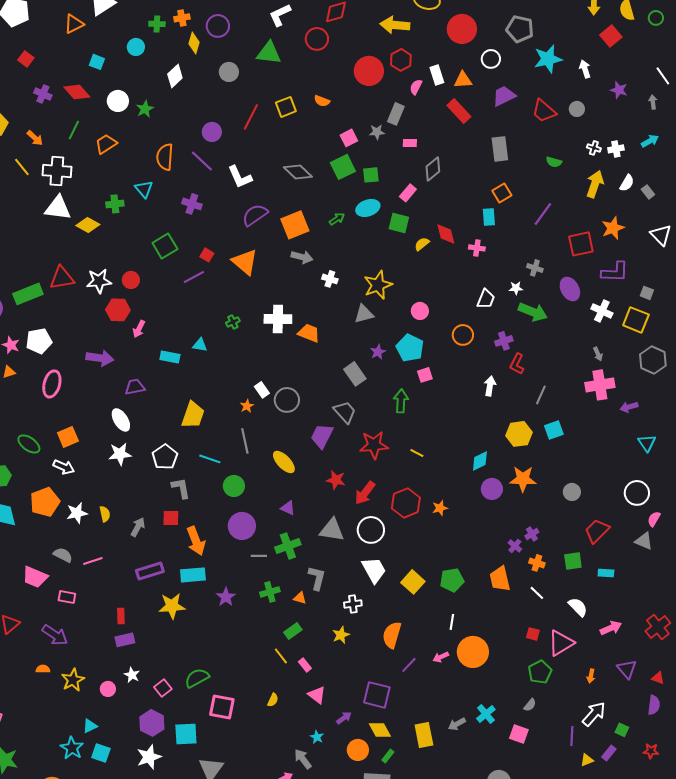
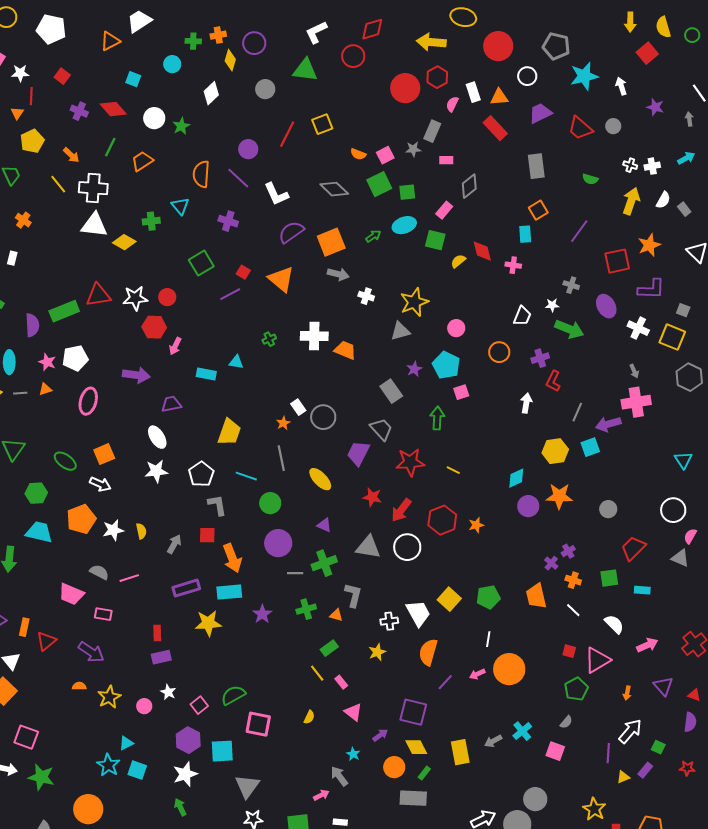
orange semicircle: (322, 101) -> (358, 154), moved
purple arrow: (629, 407) -> (608, 424), moved, size x1.4
white trapezoid: (374, 570) -> (418, 613), moved

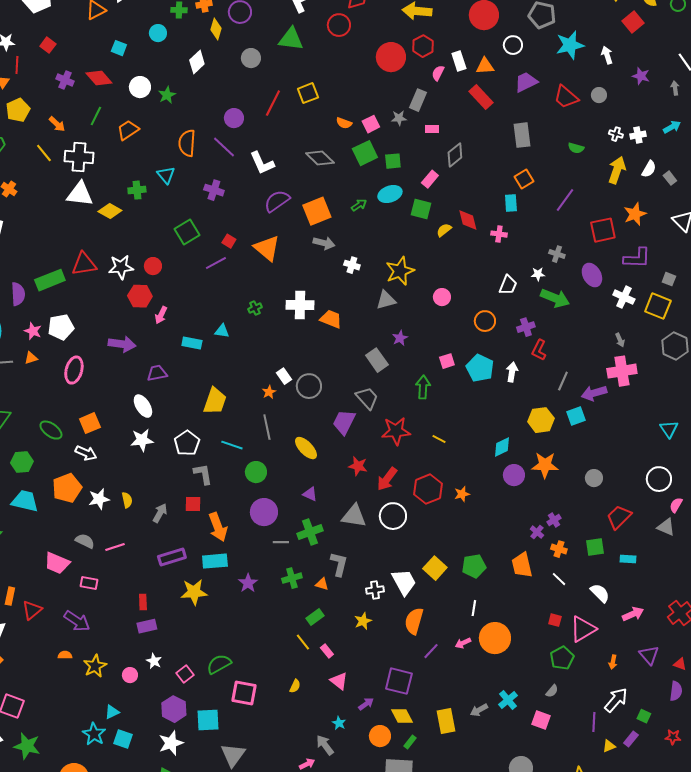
cyan pentagon: (446, 365) -> (480, 368), moved

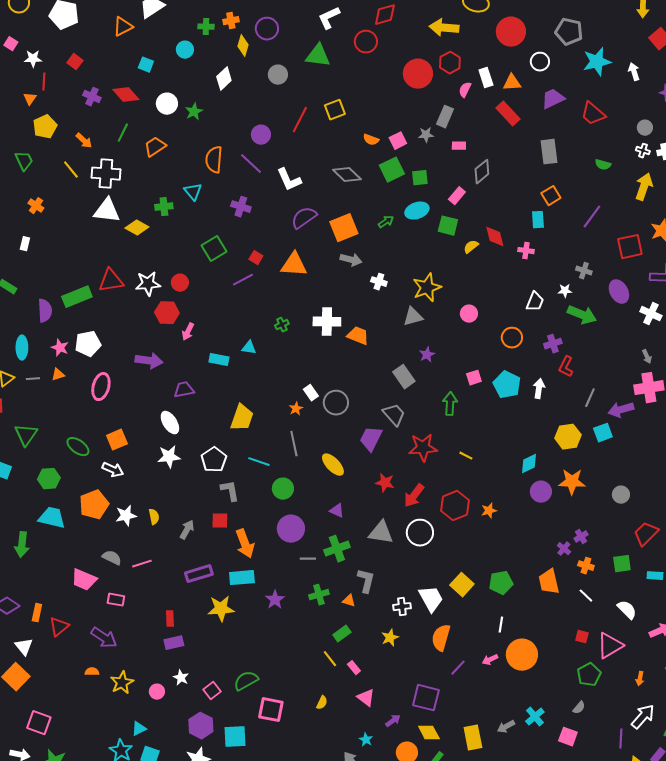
gray circle: (599, 95) -> (645, 128), moved
orange triangle: (267, 248) -> (294, 265), turned -36

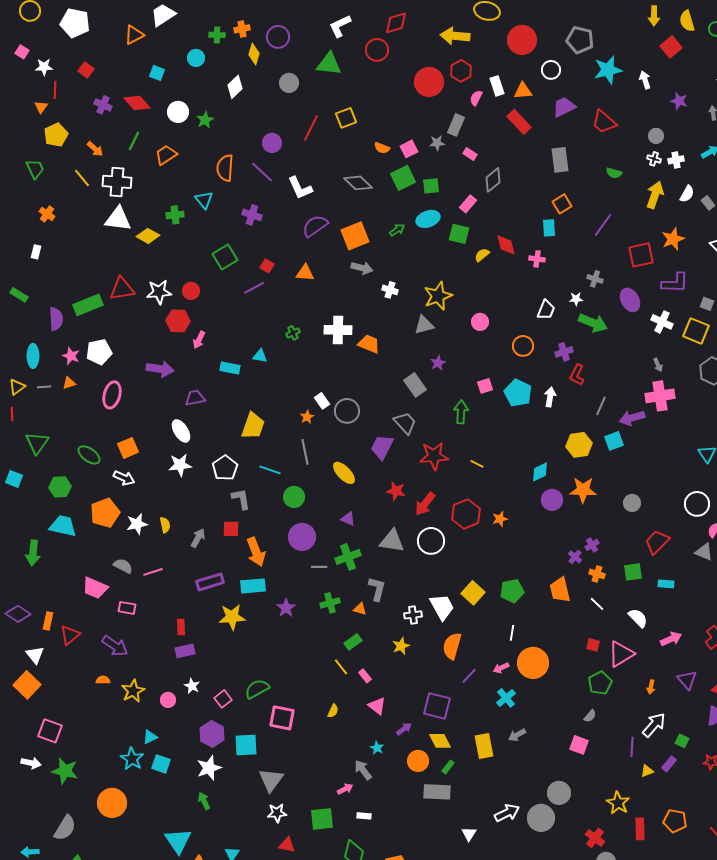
pink rectangle: (459, 146) -> (470, 154), turned 32
orange triangle: (294, 265) -> (305, 273), size x0.7
cyan cross: (535, 717) -> (506, 698), moved

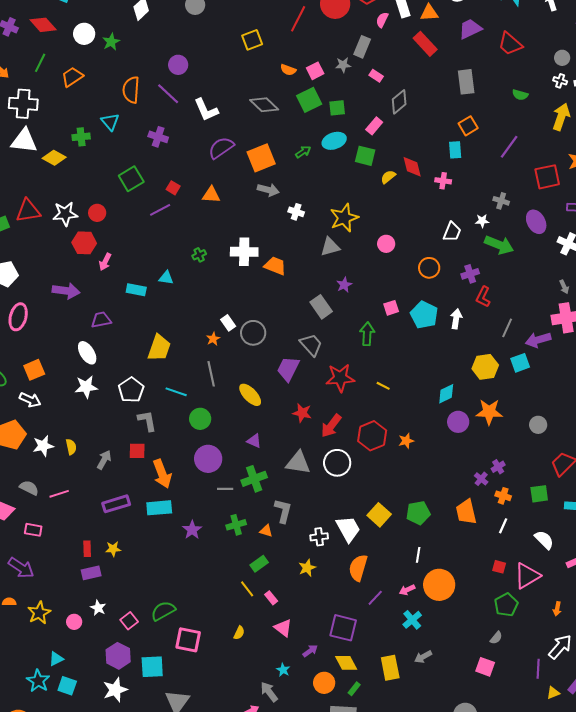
red line: (311, 128) -> (298, 19), moved
white line: (597, 604) -> (503, 526), turned 70
yellow star: (232, 617) -> (113, 549), moved, size x0.6

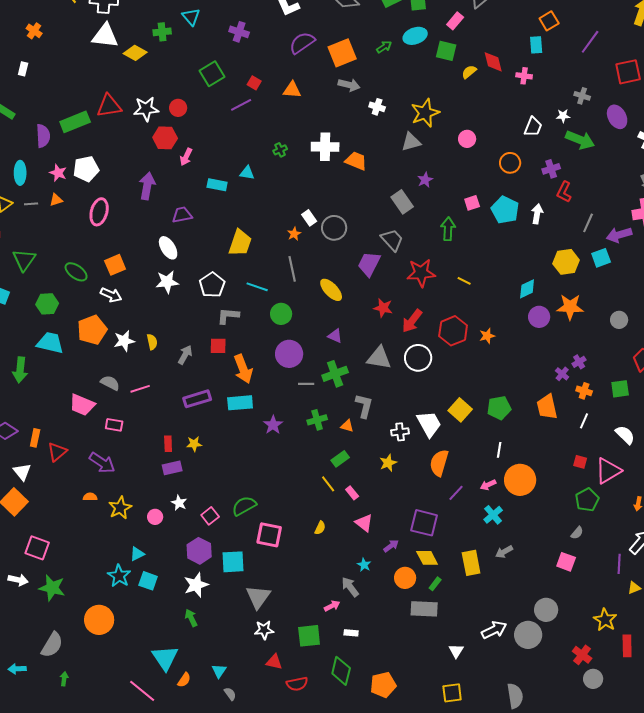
purple arrow: (66, 291) -> (147, 186), turned -88
gray L-shape: (147, 421) -> (228, 316), turned -75

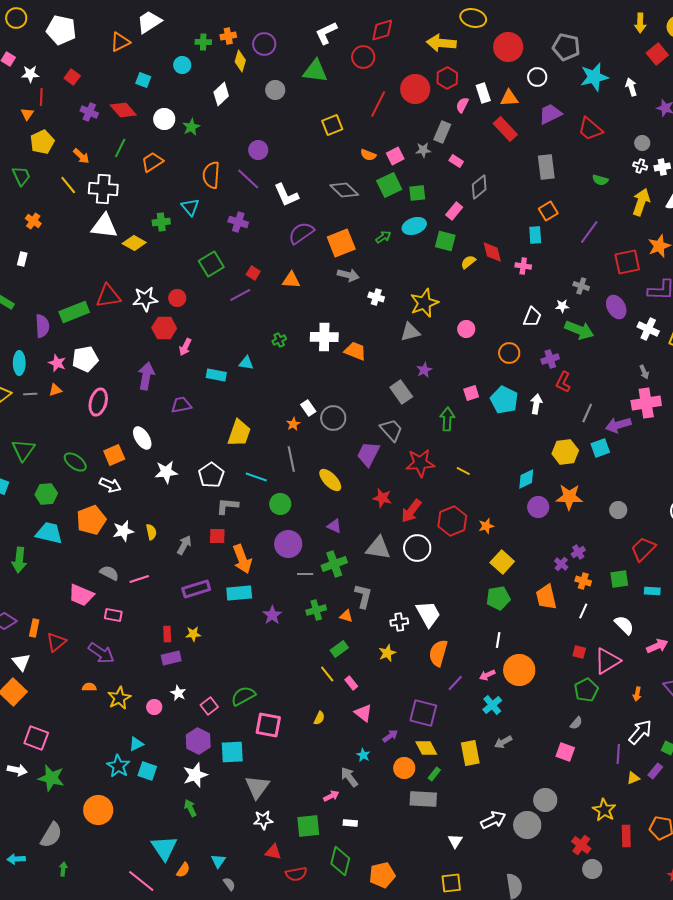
white ellipse: (168, 248) -> (142, 438), moved
yellow square: (460, 410) -> (502, 562), moved

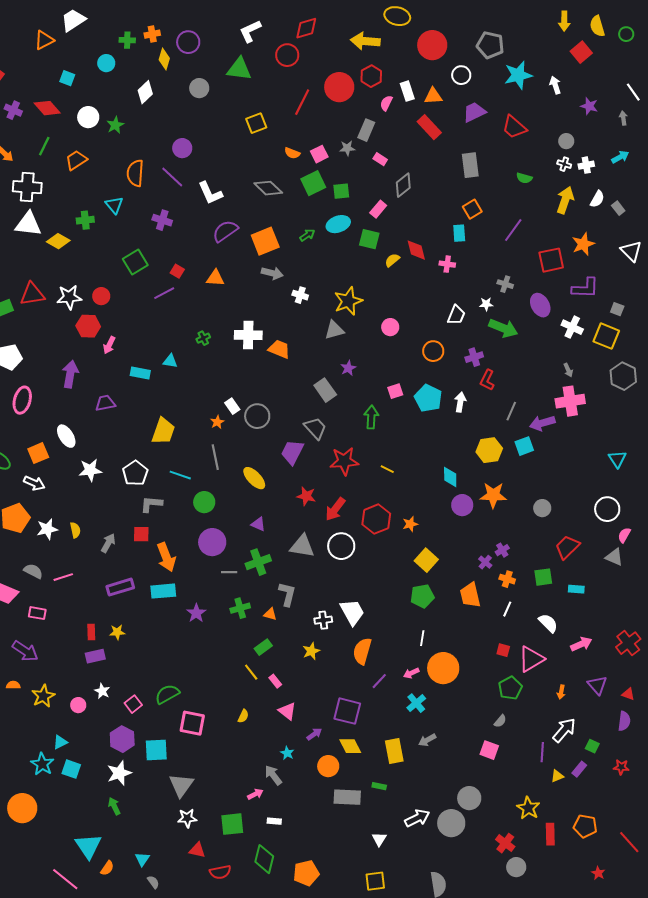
cyan diamond: (526, 479) -> (450, 477), turned -65
green rectangle: (434, 774) -> (379, 786), moved, turned 64

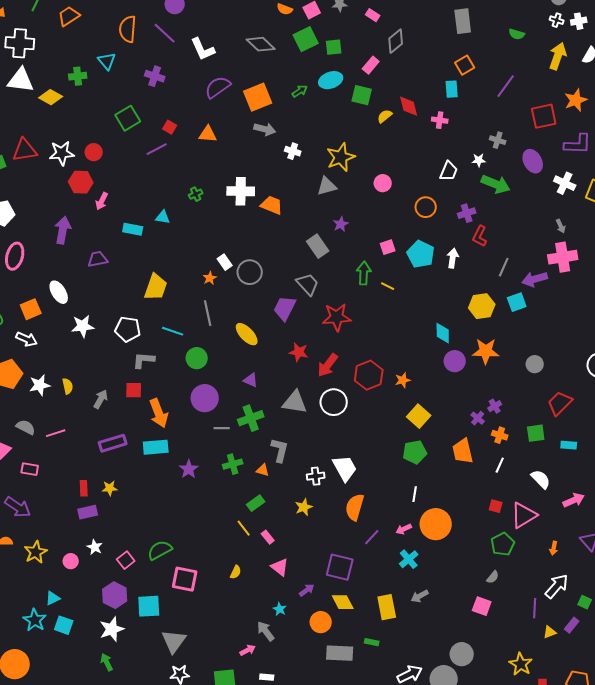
yellow line: (387, 469) -> (388, 286), moved
white pentagon: (135, 473) -> (128, 329), turned -30

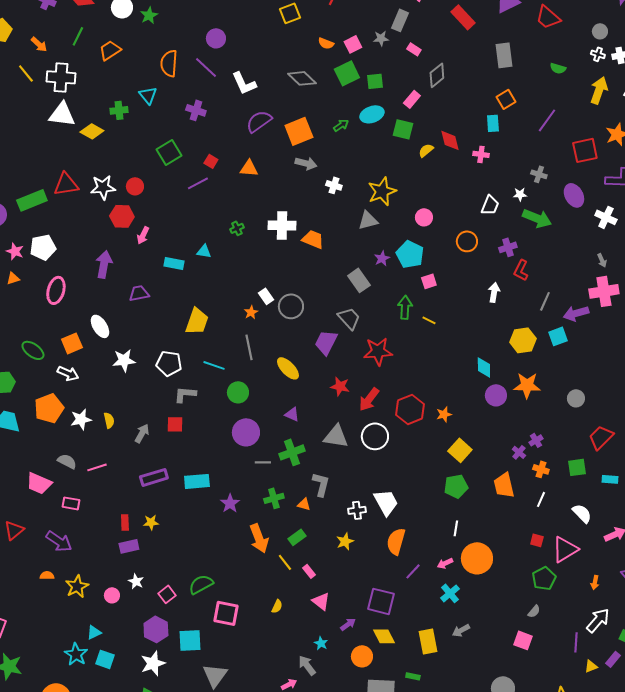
cyan pentagon: (421, 254) -> (410, 254), moved
orange arrow: (159, 413) -> (259, 538), moved

